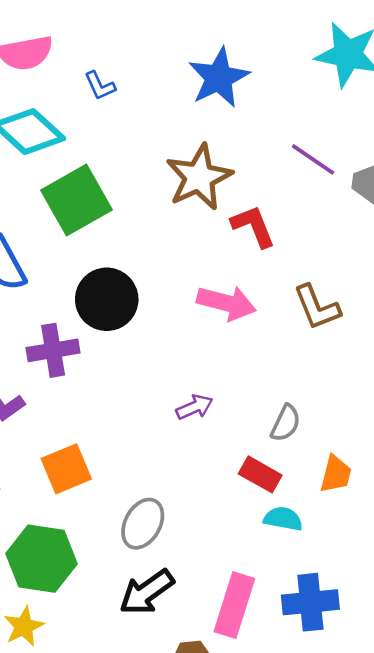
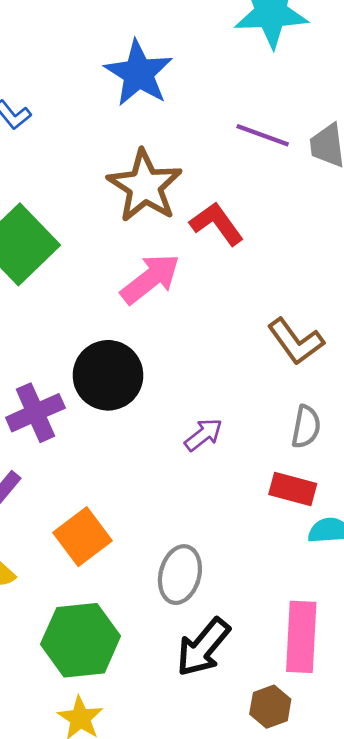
black circle: (107, 299) -> (108, 375), moved
pink arrow: (227, 303) -> (150, 279), moved, turned -38
brown L-shape: (317, 307) -> (296, 341), moved

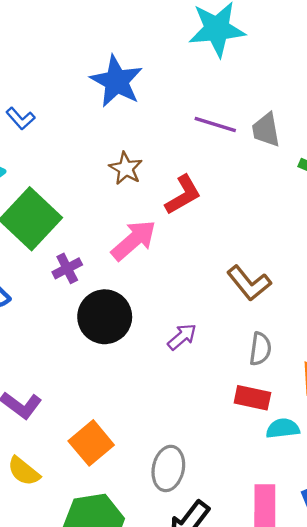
brown star: (145, 186) -> (126, 168), size x0.6
red L-shape: (217, 224) -> (183, 195), turned 99
purple cross: (35, 413) -> (67, 268), moved, size x0.7
purple arrow: (203, 435) -> (182, 337), moved

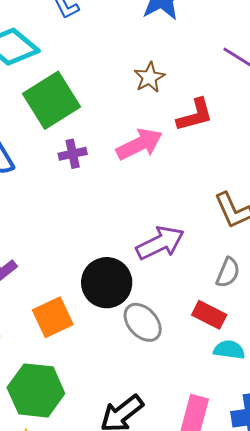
black circle: (105, 317) -> (107, 283), moved
purple arrow: (182, 337) -> (160, 243), size x1.6
gray ellipse: (168, 468) -> (143, 322), moved, turned -69

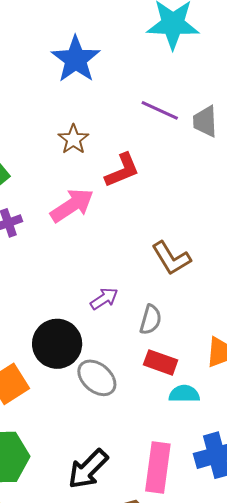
purple arrow: (160, 243) -> (104, 299), size x0.6
gray semicircle: (228, 273) -> (151, 320), moved

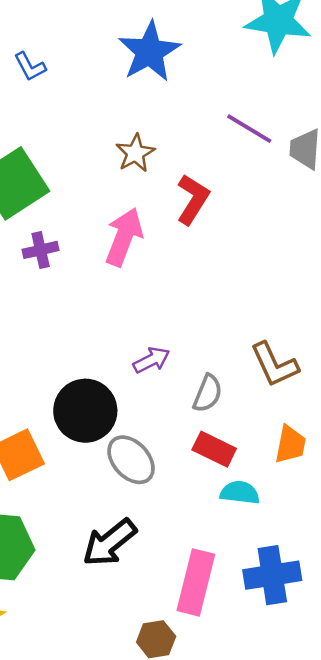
red L-shape: (122, 170) -> (193, 199), turned -42
pink arrow: (72, 205) -> (124, 237), turned -42
brown L-shape: (171, 258) -> (274, 365), moved
black arrow: (88, 469) -> (109, 543), moved

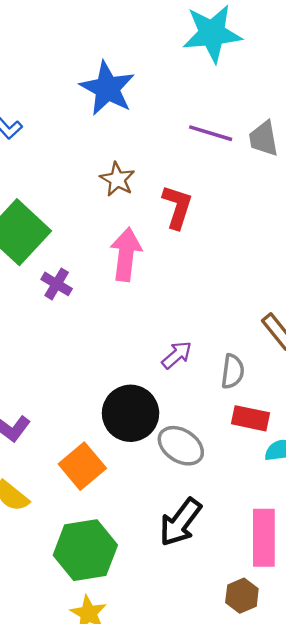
purple cross: (41, 250) -> (57, 284), turned -32

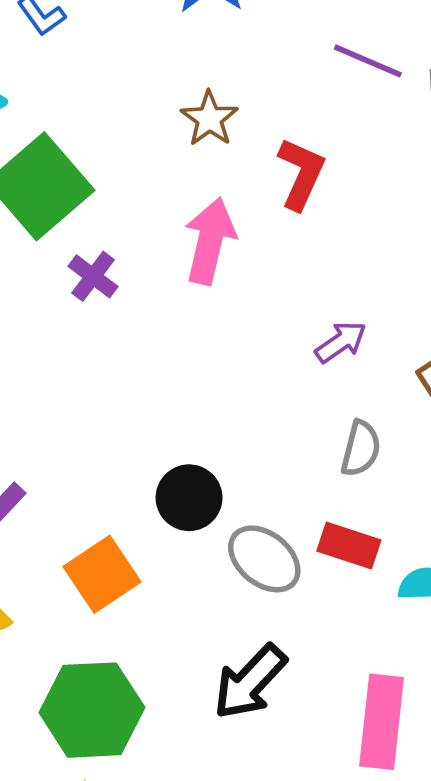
purple arrow: (177, 355) -> (341, 342), moved
black circle: (131, 413) -> (189, 498), size x0.7
red rectangle: (251, 418) -> (349, 546), moved

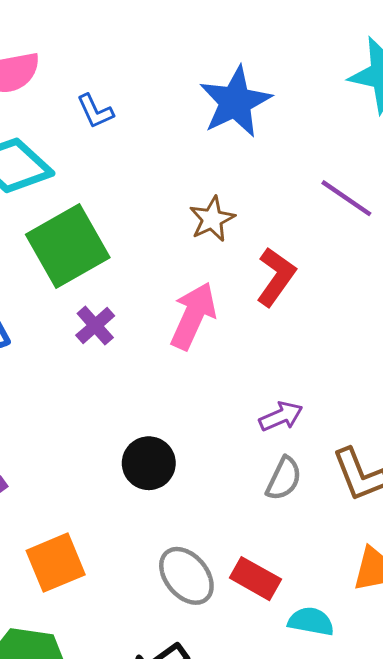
gray semicircle: (361, 449) -> (284, 479), moved
black circle: (189, 498) -> (149, 463), moved

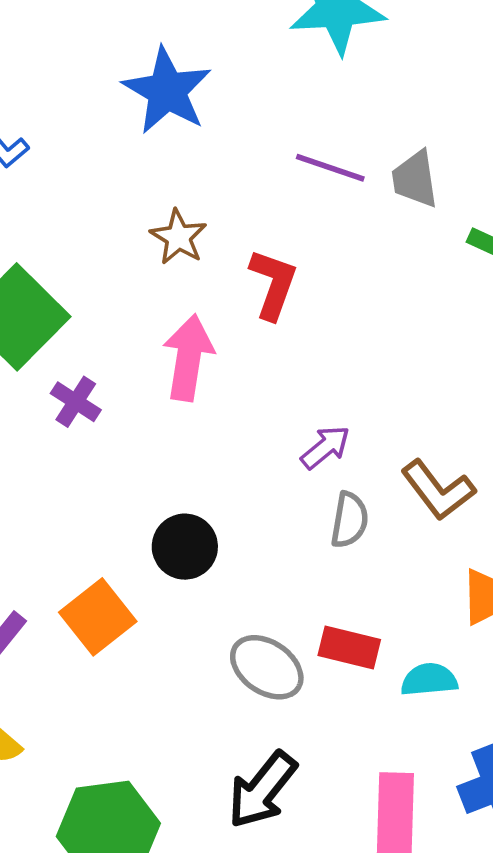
orange square: (56, 563) -> (98, 617), moved

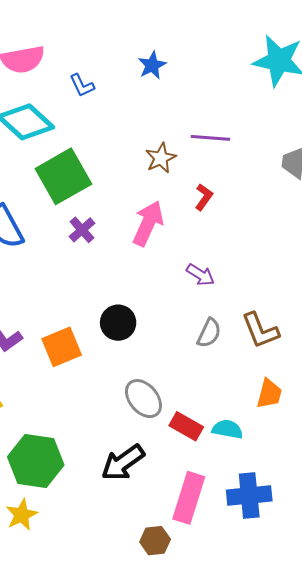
blue star: (167, 91) -> (152, 65), moved, size x0.6
purple line: (330, 168) -> (210, 138), moved, turned -30
red L-shape: (273, 284) -> (204, 197), size x0.7
purple arrow: (325, 447) -> (200, 275), moved, turned 56
red rectangle: (349, 647) -> (186, 426), moved

